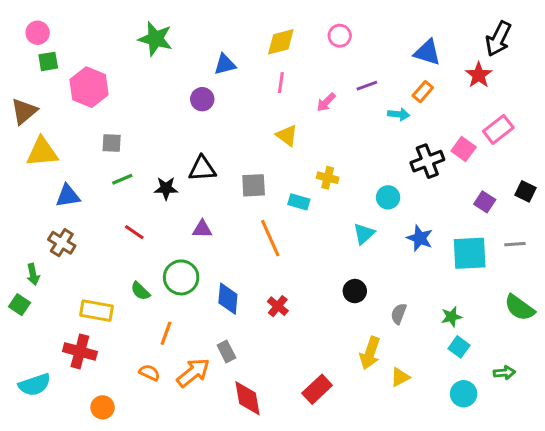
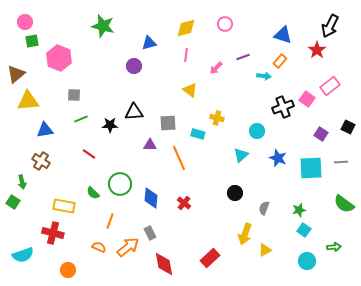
purple triangle: (202, 229) -> (150, 145), moved

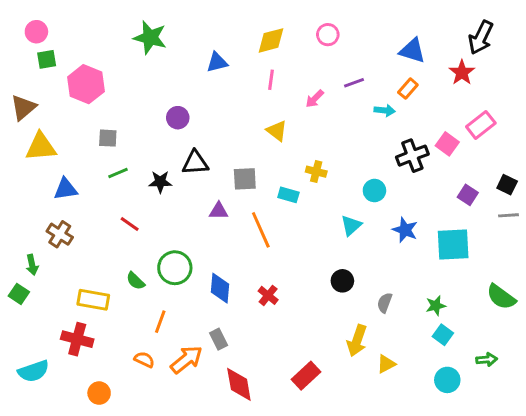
purple circle: (134, 66) -> (178, 118), moved
gray line: (341, 162) -> (508, 215), moved

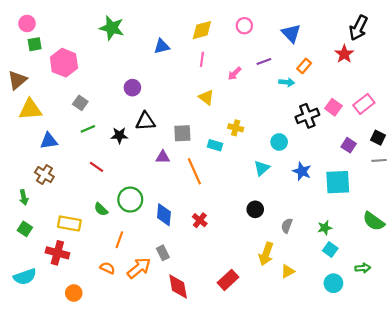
blue triangle: (412, 51) -> (291, 33), moved, turned 30
pink rectangle: (481, 125) -> (364, 104), moved
gray square: (108, 138) -> (80, 103), turned 32
green square: (19, 294) -> (25, 229), moved

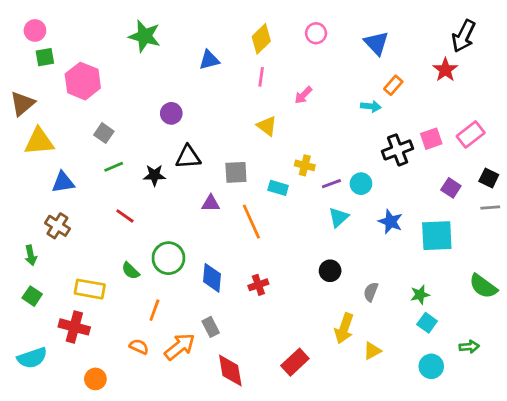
yellow diamond: (202, 30) -> (261, 39), turned -30
purple line: (264, 62) -> (331, 184), moved
pink square: (333, 107) -> (431, 139), turned 35
red cross: (200, 220) -> (258, 285), turned 32

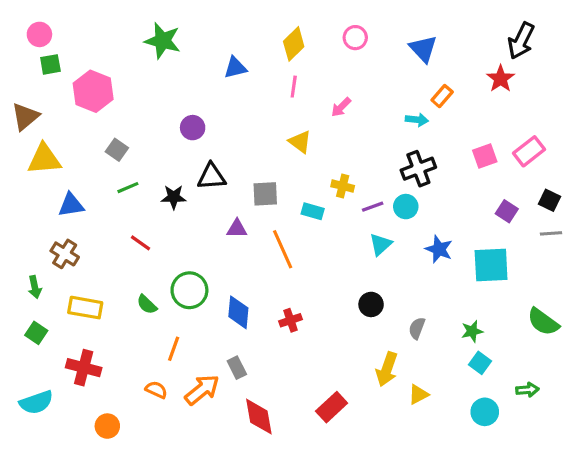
black cross: (398, 150) -> (418, 169), moved
yellow rectangle: (90, 289) -> (85, 308), moved

